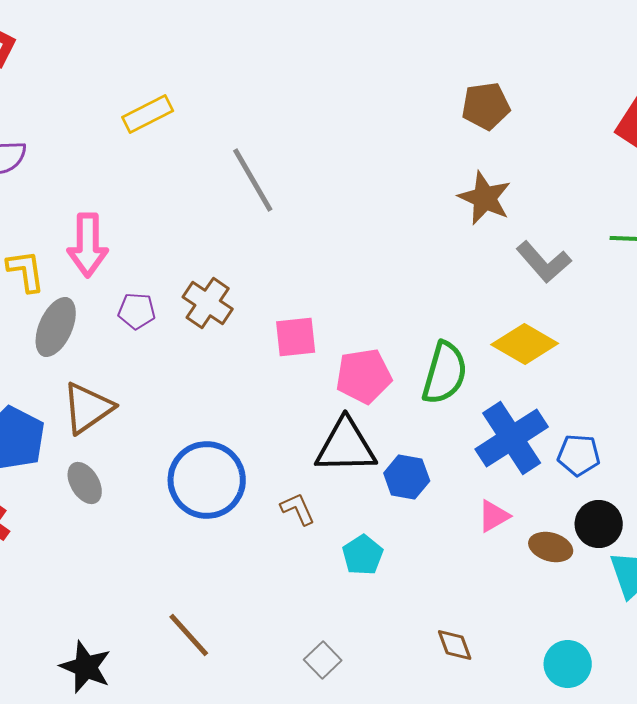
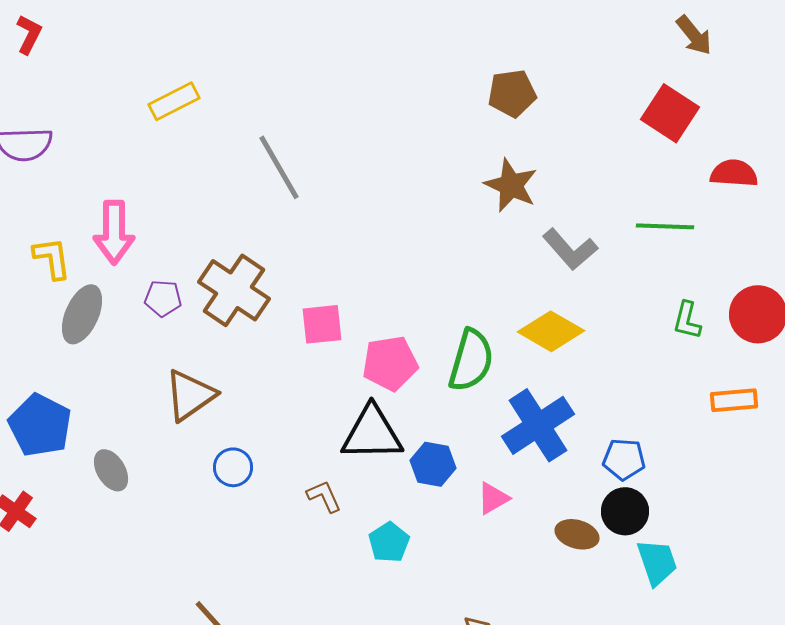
brown cross: (208, 303) -> (234, 290), size x1.4
brown triangle: (88, 408) -> (190, 395), moved
blue pentagon: (579, 455) -> (624, 459), moved
blue circle: (207, 480) -> (233, 467), size x0.5
pink triangle: (494, 516) -> (493, 498), moved

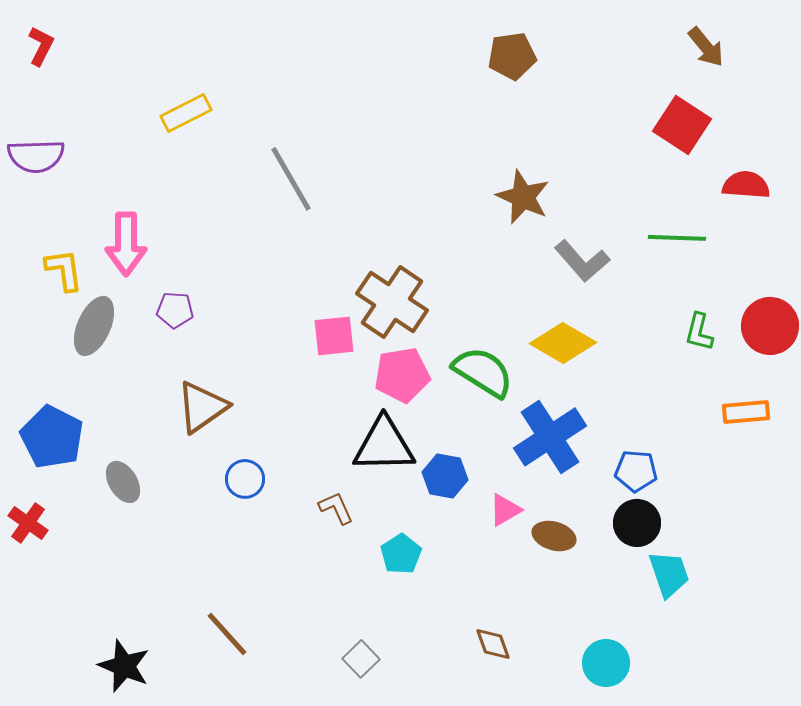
brown pentagon: (512, 93) -> (512, 56), moved
brown cross: (234, 290) -> (392, 302), moved
green semicircle: (471, 360) -> (483, 372), turned -74
brown ellipse: (577, 534) -> (554, 536), moved

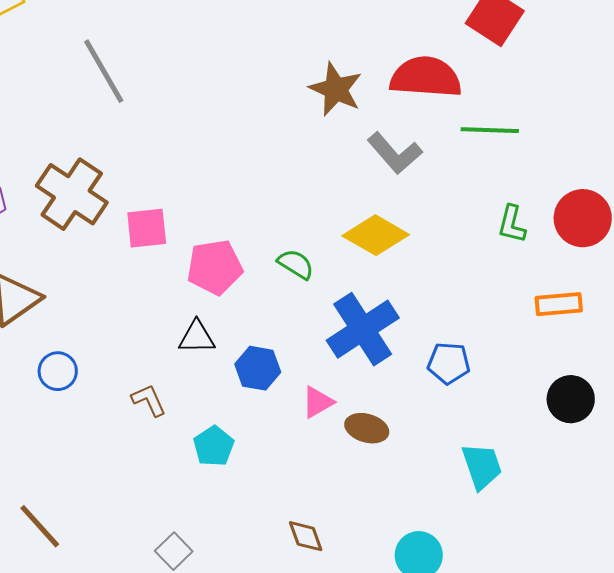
red semicircle: (746, 185) -> (426, 77), moved, size x1.5
brown cross: (392, 302) -> (72, 194), moved
green semicircle: (483, 372) -> (296, 264), size x0.6
black triangle: (384, 445) -> (197, 337), size x0.6
black circle: (637, 523) -> (571, 399), moved

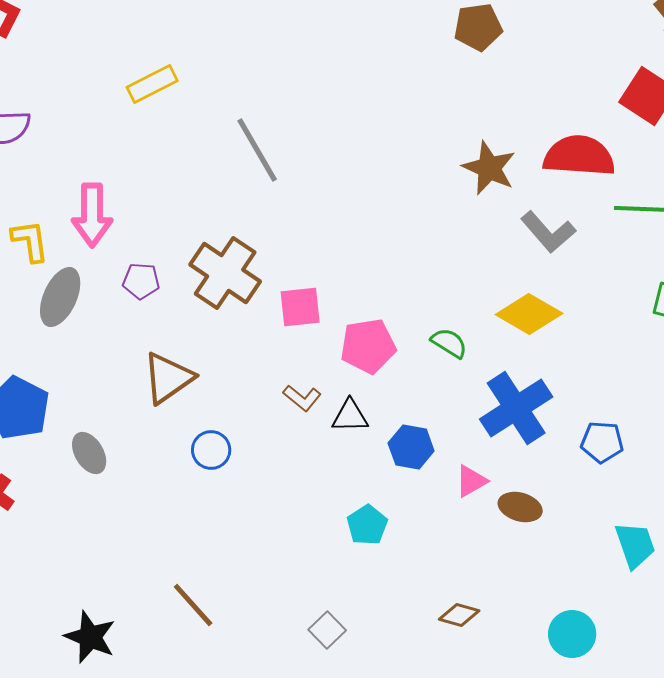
brown L-shape: (149, 400) -> (302, 398), moved, turned 153
brown diamond: (306, 536) -> (459, 615), turned -54

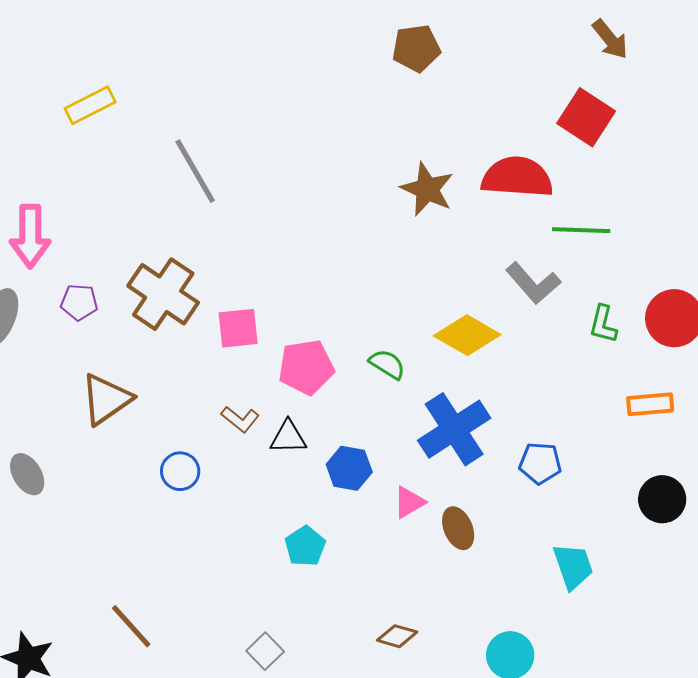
gray L-shape: (548, 232) -> (533, 283), moved
blue circle: (211, 450) -> (180, 471), moved
brown ellipse: (520, 507) -> (458, 528), turned 51

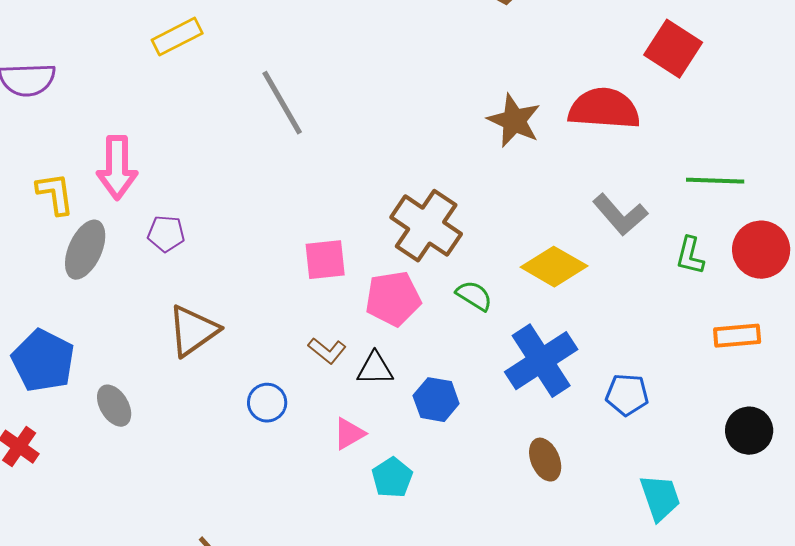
green line: (581, 230) -> (715, 181), moved
brown cross: (163, 294) -> (426, 226), moved
pink triangle: (409, 502) -> (349, 434), moved

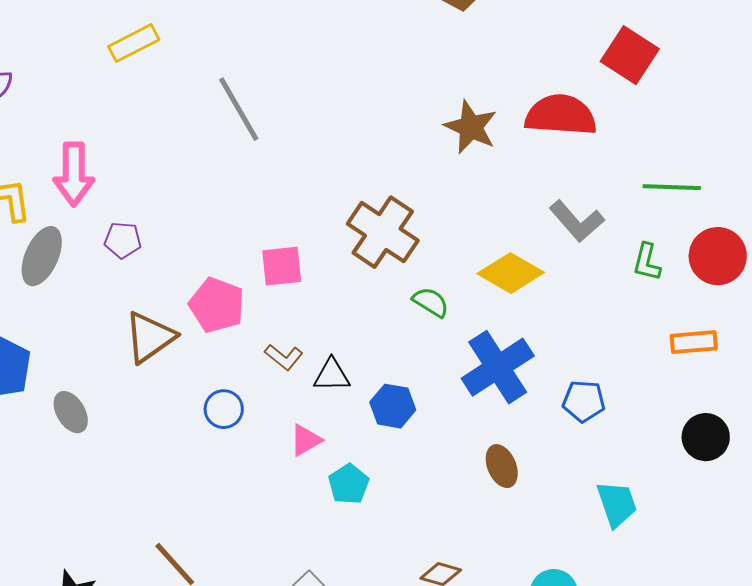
pink pentagon: (393, 299) -> (217, 305), moved, turned 30

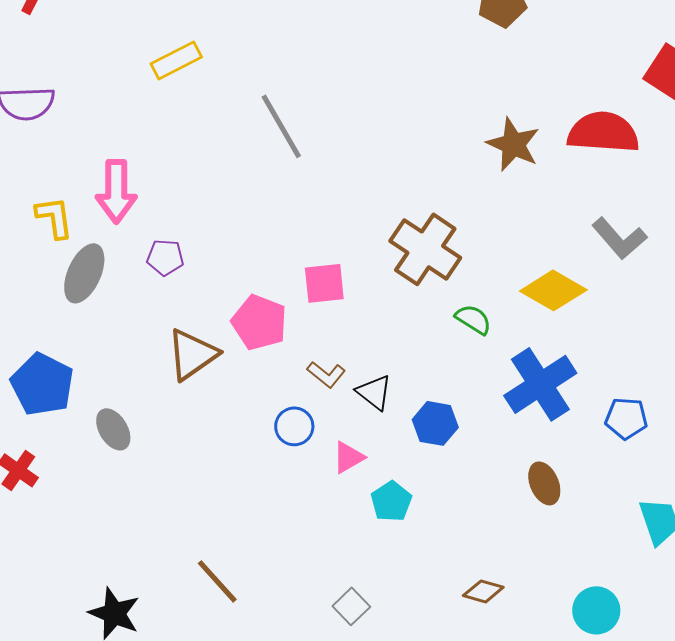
black triangle: (332, 375) -> (374, 392), turned 39
blue circle: (224, 409) -> (294, 426), moved

